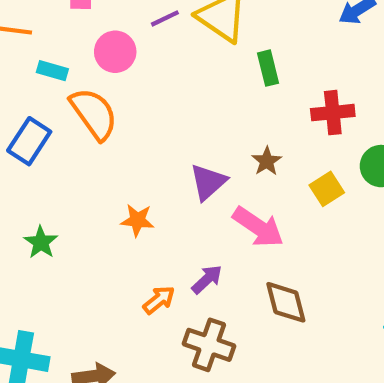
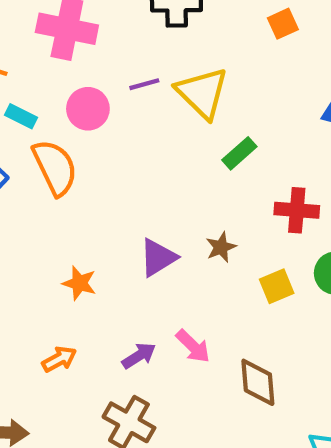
green rectangle: (268, 68) -> (239, 153), turned 52
pink arrow: (258, 227) -> (193, 346), moved, size x0.7
orange arrow: (159, 300) -> (59, 359), moved
brown diamond: (286, 302) -> (258, 382), moved

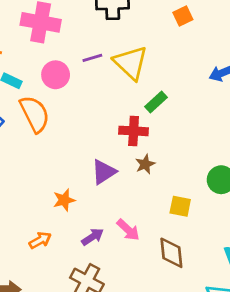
red cross: (297, 210) -> (134, 131), moved
orange star: (79, 283) -> (64, 200), moved, turned -30
yellow square: (277, 286) -> (180, 206), moved, turned 35

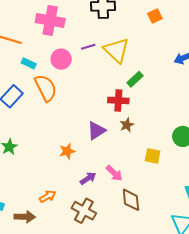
orange arrow: (40, 240) -> (48, 196), moved
brown diamond: (171, 253) -> (131, 200), moved

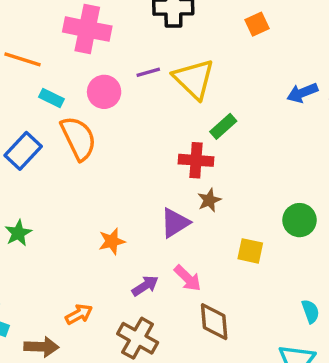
purple triangle: (96, 131) -> (175, 223), moved

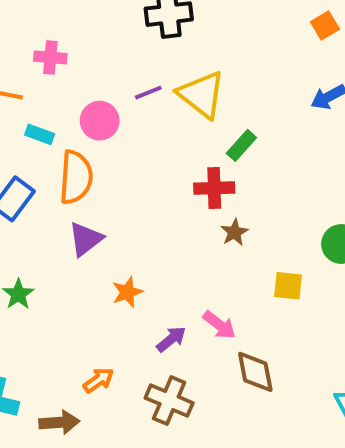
orange square: (257, 24) -> (325, 25), moved
pink cross: (87, 29) -> (50, 57), moved, size x0.6
orange semicircle: (78, 138) -> (76, 177), turned 36
purple triangle: (175, 223) -> (86, 239), moved

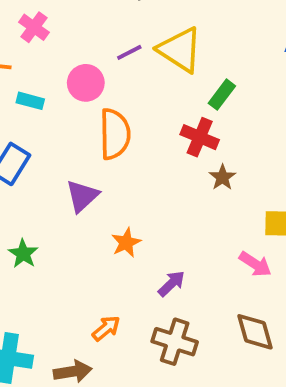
pink cross: (50, 57) -> (34, 27), turned 36
orange semicircle: (76, 177) -> (115, 134), moved
red cross: (214, 188) -> (200, 137), turned 30
pink arrow: (219, 325) -> (255, 264), moved
brown diamond: (255, 372) -> (255, 332), moved

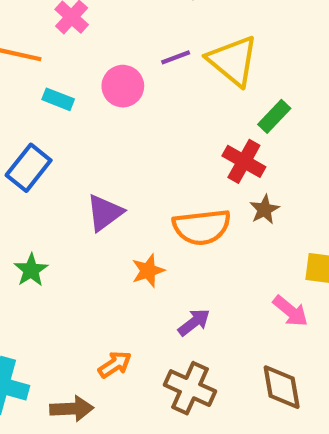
orange semicircle: (115, 134) -> (202, 227), moved, turned 78

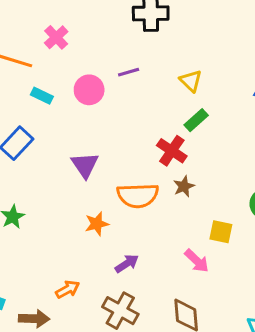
yellow triangle: (233, 61) -> (191, 81), moved, size x0.6
purple triangle: (105, 213) -> (85, 165), moved, turned -32

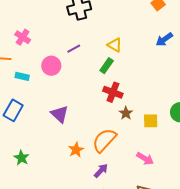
green rectangle: (196, 120) -> (107, 66), moved
orange semicircle: (138, 195) -> (104, 140), moved, turned 148
yellow square: (221, 232) -> (151, 121), moved

